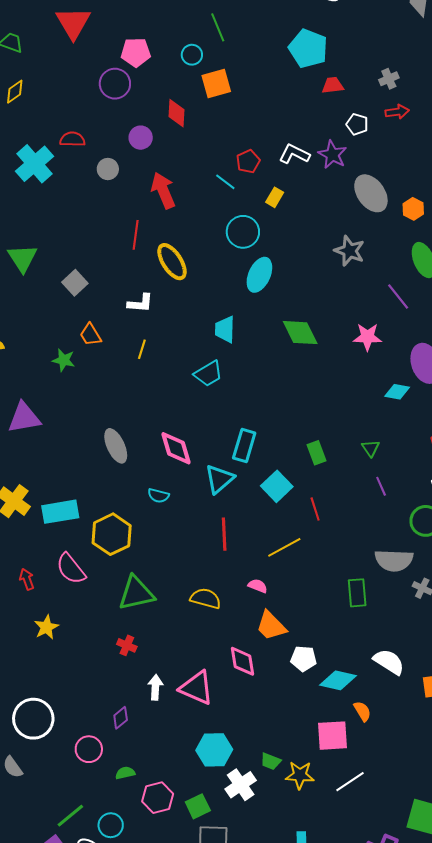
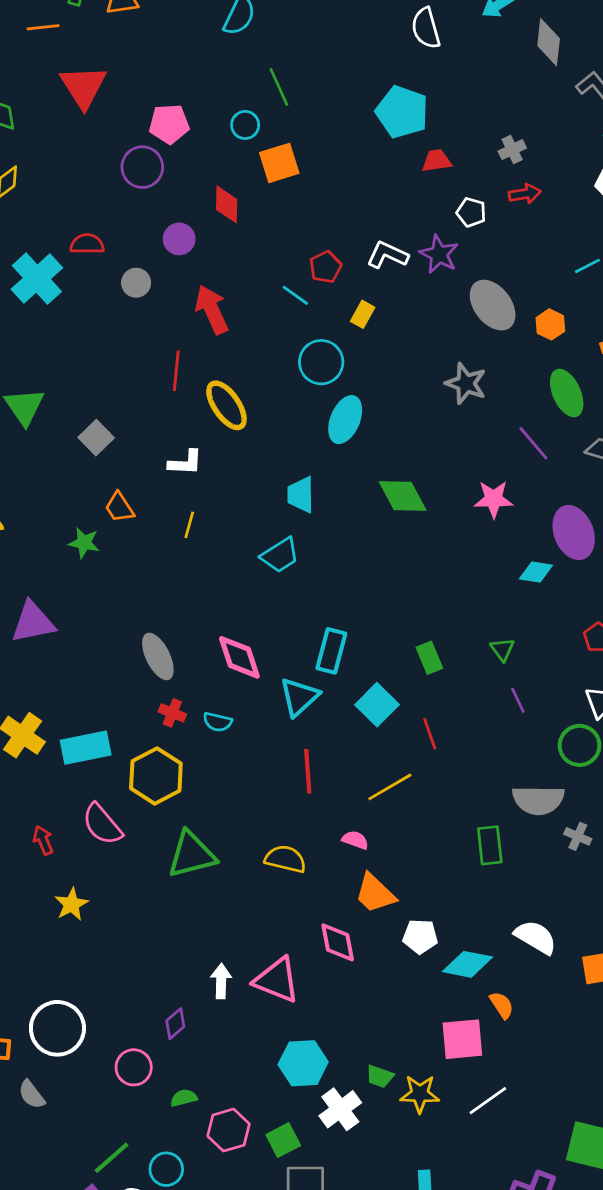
red cross: (127, 645) -> (172, 713), moved

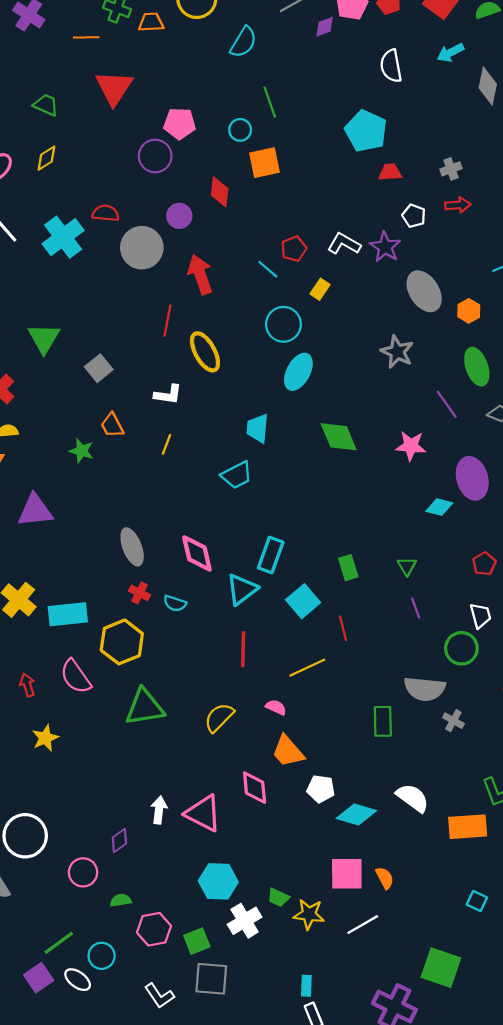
gray circle: (136, 283) -> (142, 248), size x1.8
yellow semicircle: (285, 859) -> (219, 717), turned -64
orange semicircle: (502, 1005) -> (385, 878), moved

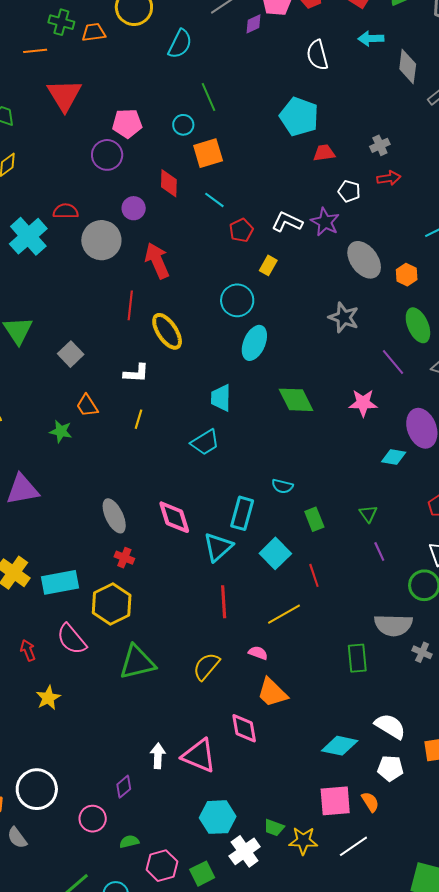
cyan arrow: (450, 53) -> (371, 39), turned 30
cyan line: (268, 269) -> (214, 200), moved
cyan semicircle: (175, 603) -> (282, 486), moved
white pentagon: (321, 789) -> (390, 768), moved

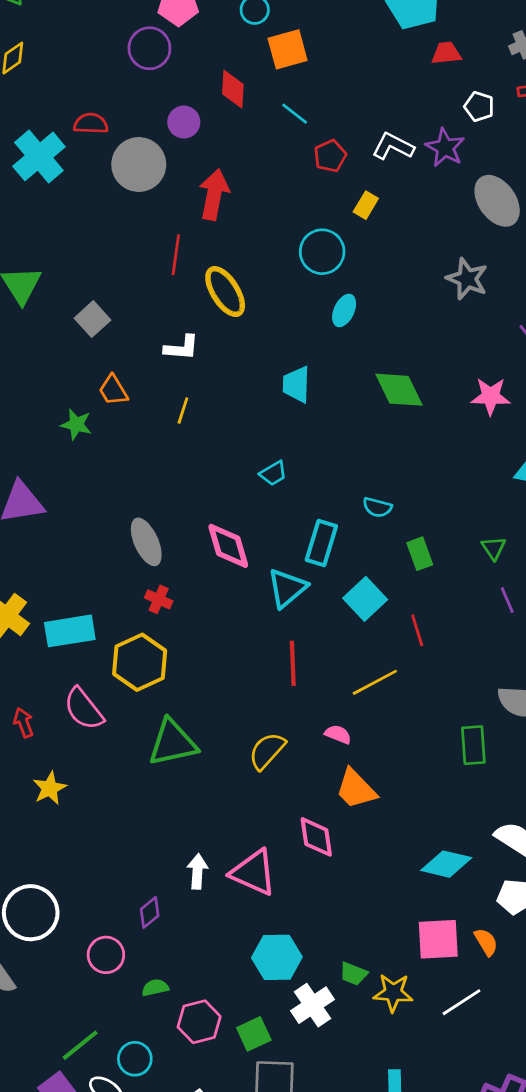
red arrow: (157, 261) -> (214, 194), turned 33
cyan ellipse: (254, 343) -> (344, 310), size x0.7
cyan trapezoid: (205, 442) -> (273, 473), moved, size x0.7

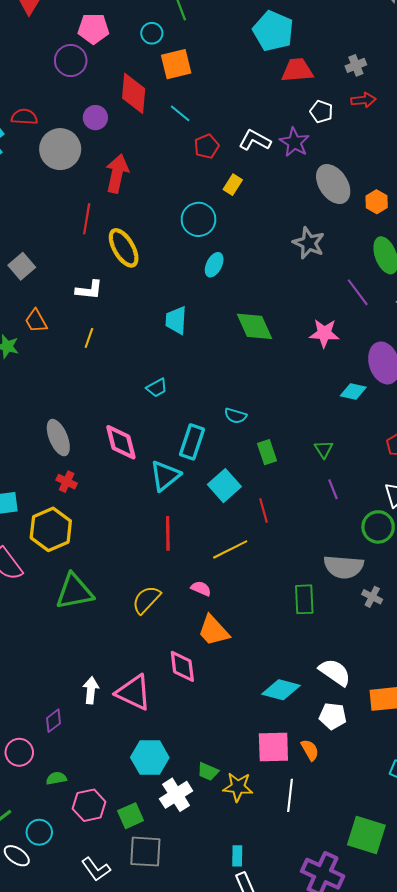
red trapezoid: (446, 53) -> (297, 70), size x1.4
red diamond: (233, 89) -> (134, 93), size x1.4
white line: (462, 1002) -> (290, 795), turned -52

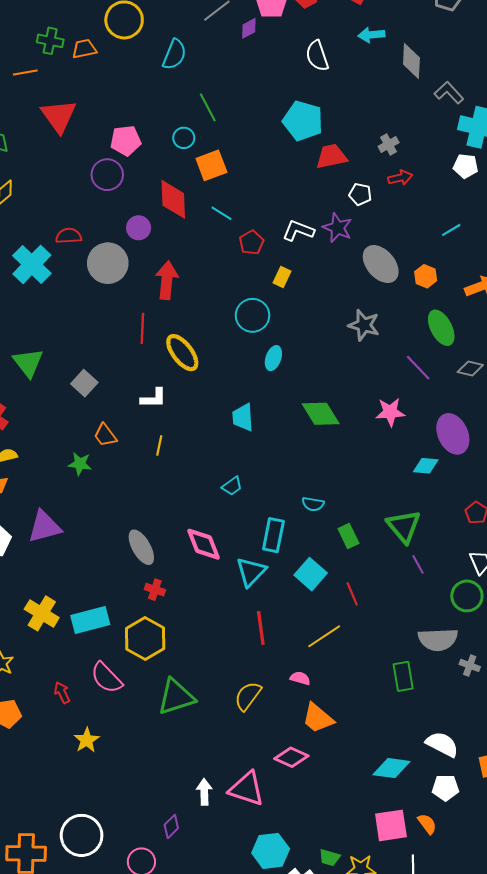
green triangle: (324, 449) -> (404, 526), size x1.8
pink diamond: (182, 666) -> (291, 757), turned -52

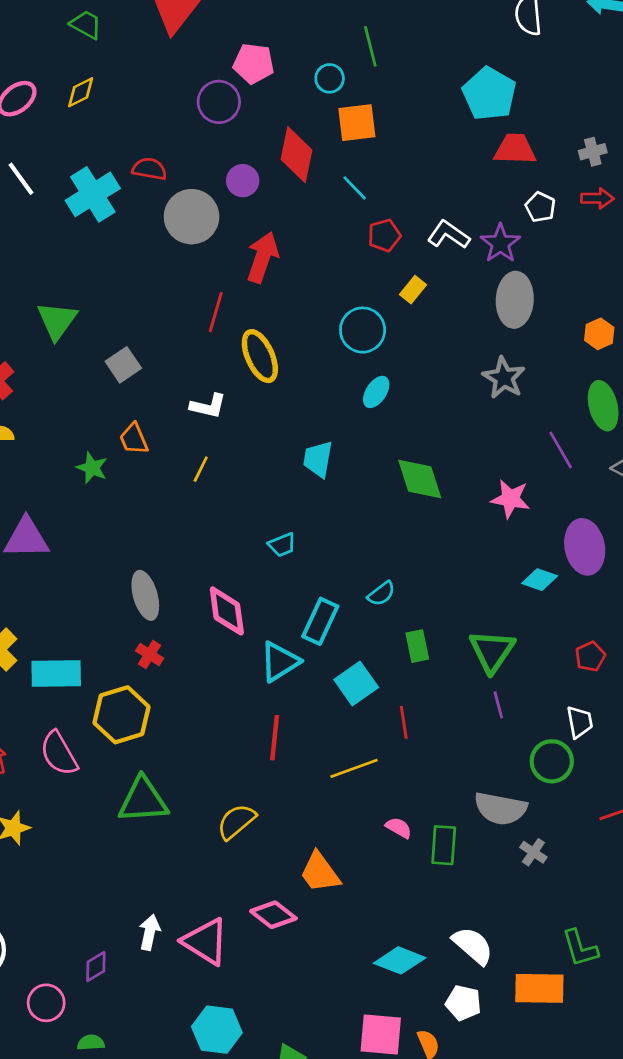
gray ellipse: (381, 264) -> (515, 300), moved, turned 30
cyan semicircle: (313, 504) -> (381, 594), turned -60
pink semicircle: (300, 678) -> (399, 828), moved

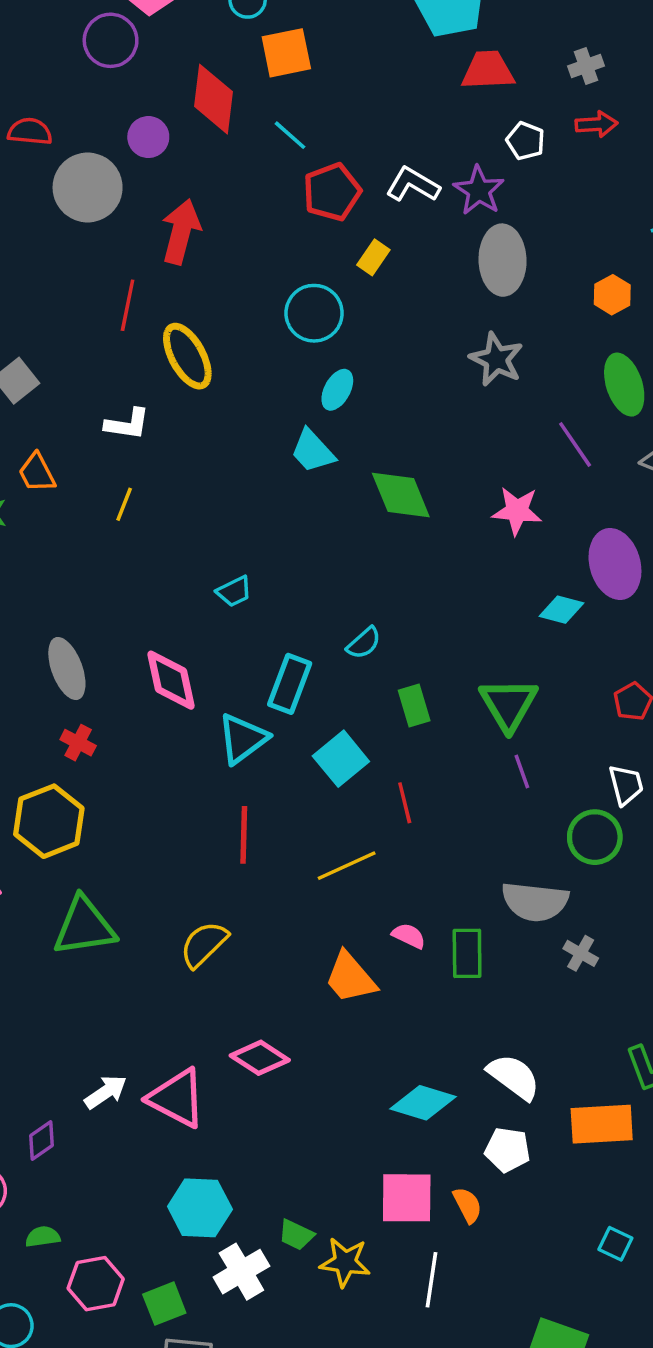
red pentagon: (384, 235) -> (332, 192), size x1.4
cyan trapezoid: (318, 459) -> (313, 451), moved, turned -48
orange trapezoid: (320, 872) -> (350, 978), moved
white arrow: (150, 932) -> (106, 1092), turned 48

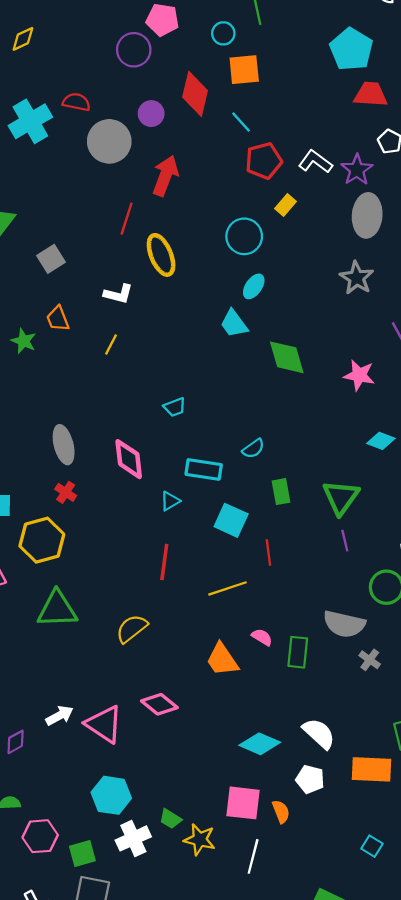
cyan rectangle: (290, 684) -> (204, 469), turned 72
cyan triangle: (243, 739) -> (170, 501), size x0.6
cyan square: (341, 759) -> (231, 520), turned -32

